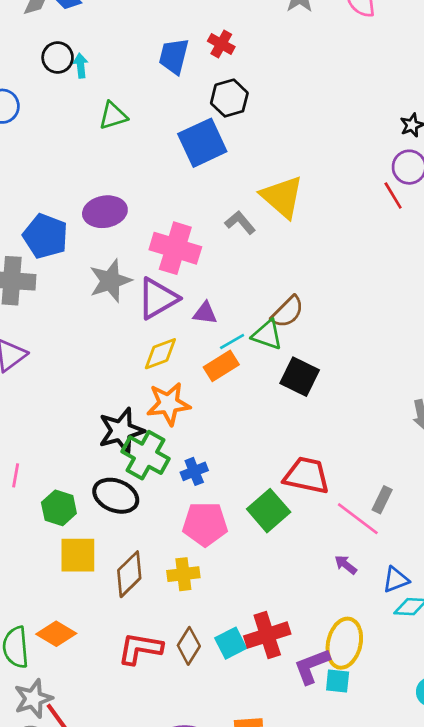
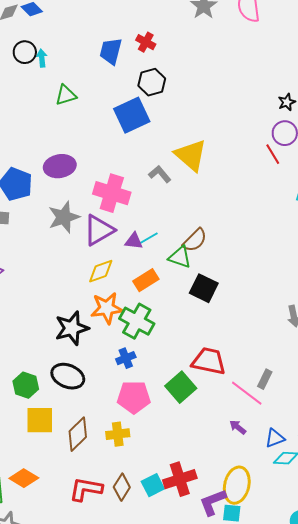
cyan line: (232, 342) -> (149, 238), moved
green cross: (146, 455) -> (137, 321), moved

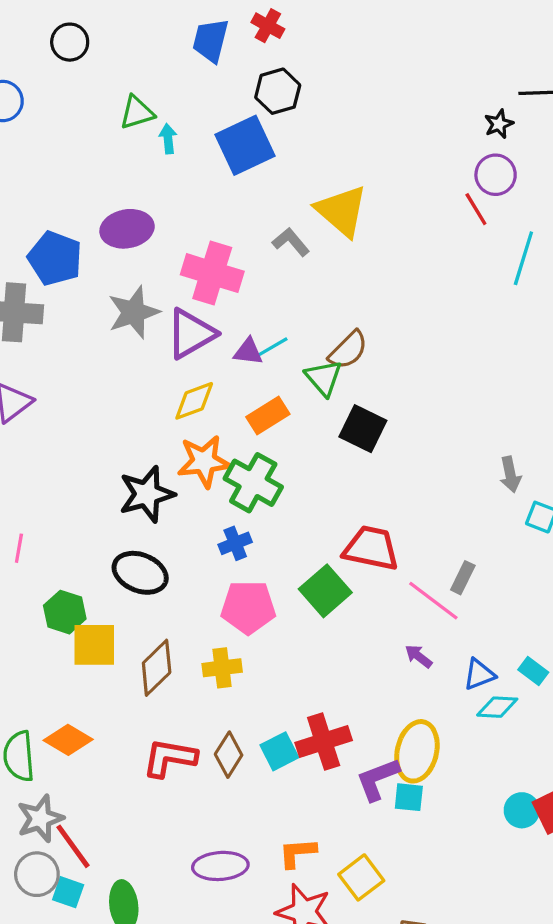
cyan arrow: (42, 58) -> (168, 139), moved
green triangle: (180, 257) -> (324, 378), turned 30
green hexagon: (26, 385) -> (65, 612), moved

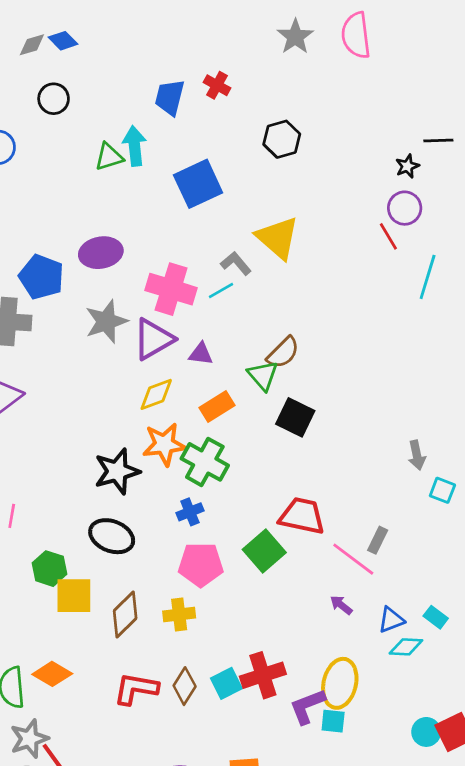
black hexagon: (278, 91) -> (282, 139), moved
cyan arrow: (168, 139) -> (135, 146), moved, size x1.6
cyan line: (273, 347) -> (221, 290), moved

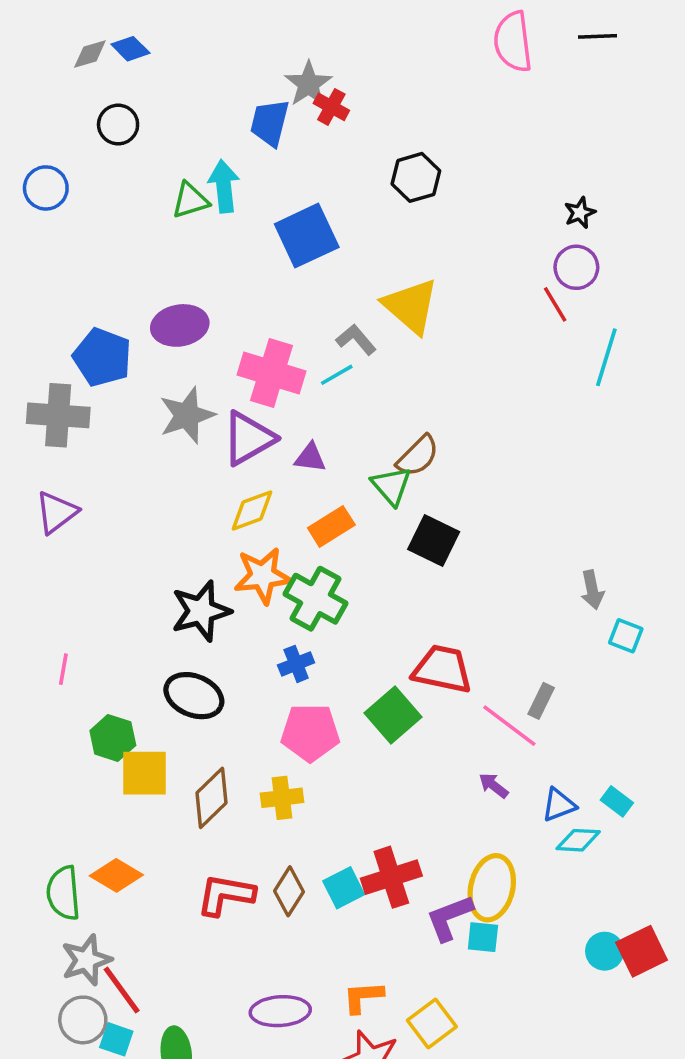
gray star: (295, 37) -> (308, 84), moved
black line: (438, 141) -> (598, 36), moved

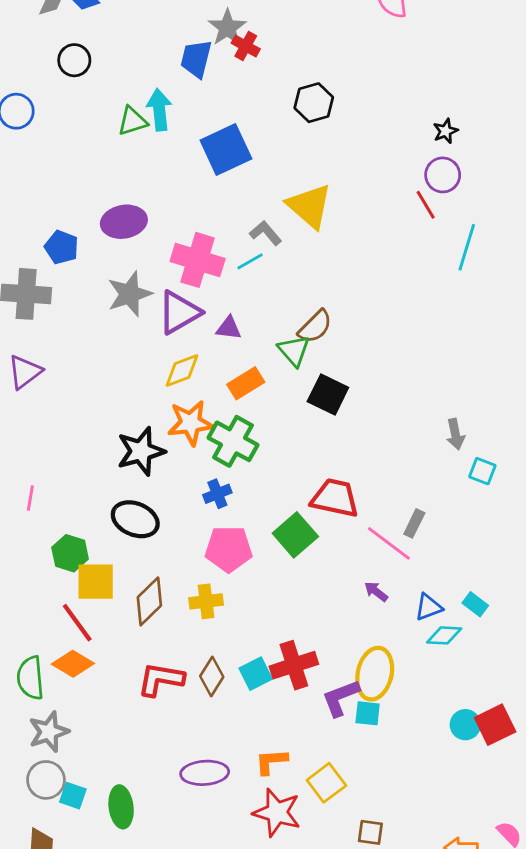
blue pentagon: (102, 357) -> (62, 247), size x0.7
red line: (122, 990) -> (77, 623), moved

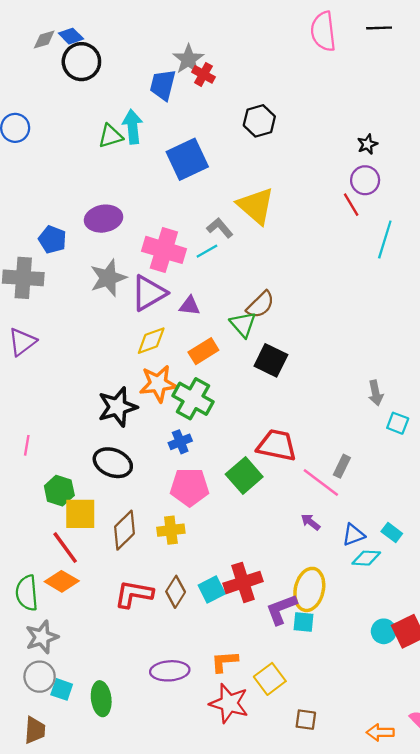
black circle: (74, 60) -> (81, 62), moved, size x1.4

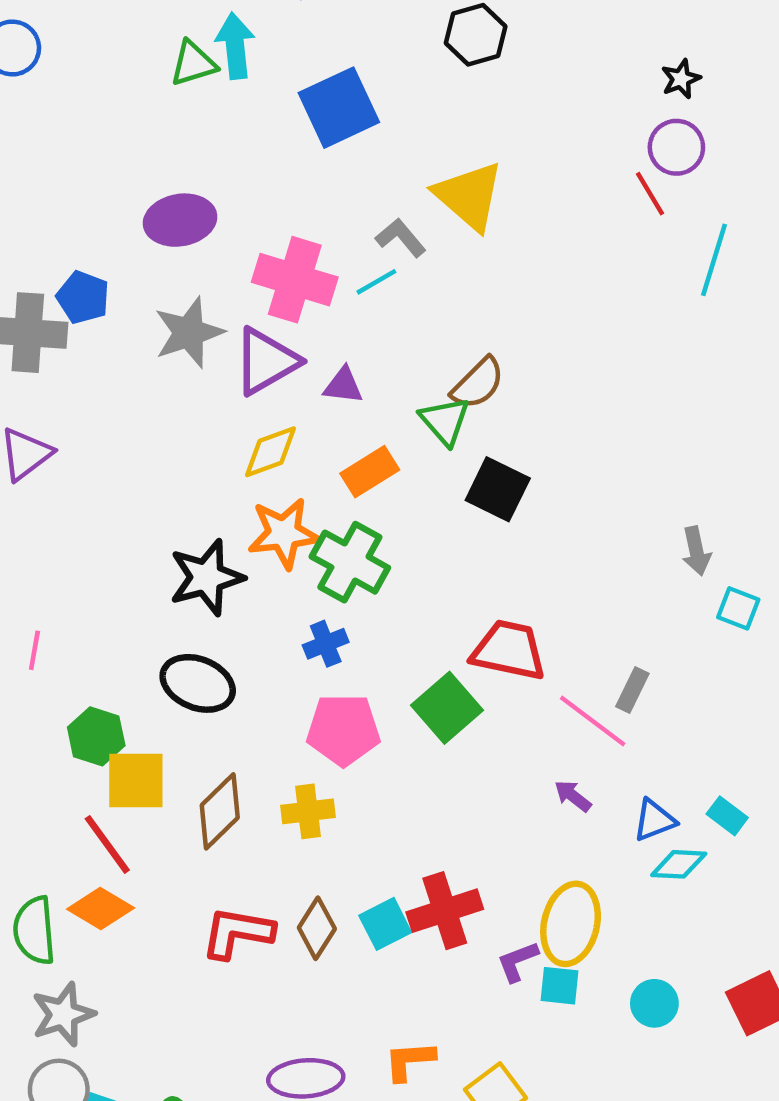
blue pentagon: (52, 239) -> (83, 297), moved
purple L-shape: (281, 609) -> (518, 961), size x0.7
cyan circle: (384, 631) -> (654, 1003), moved

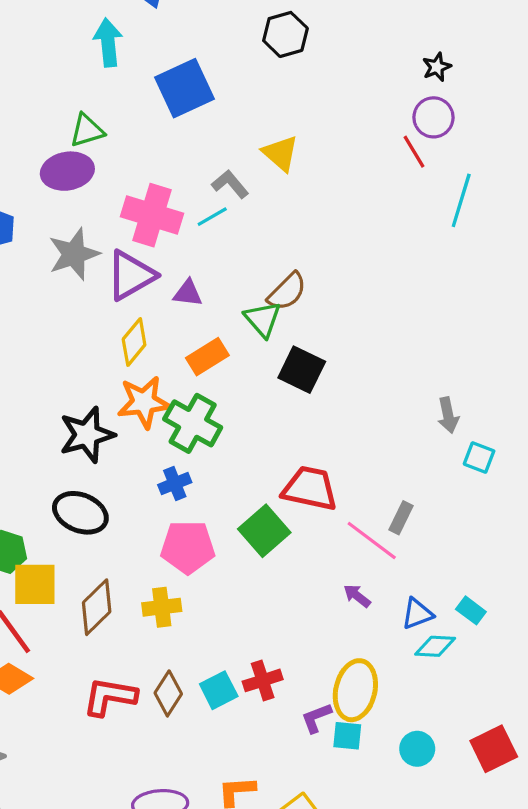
green triangle: (193, 63) -> (87, 130), moved
yellow triangle: (469, 196) -> (281, 153), size x0.7
yellow diamond: (270, 452) -> (134, 342), turned -30
red cross: (445, 911) -> (263, 680), size x0.7

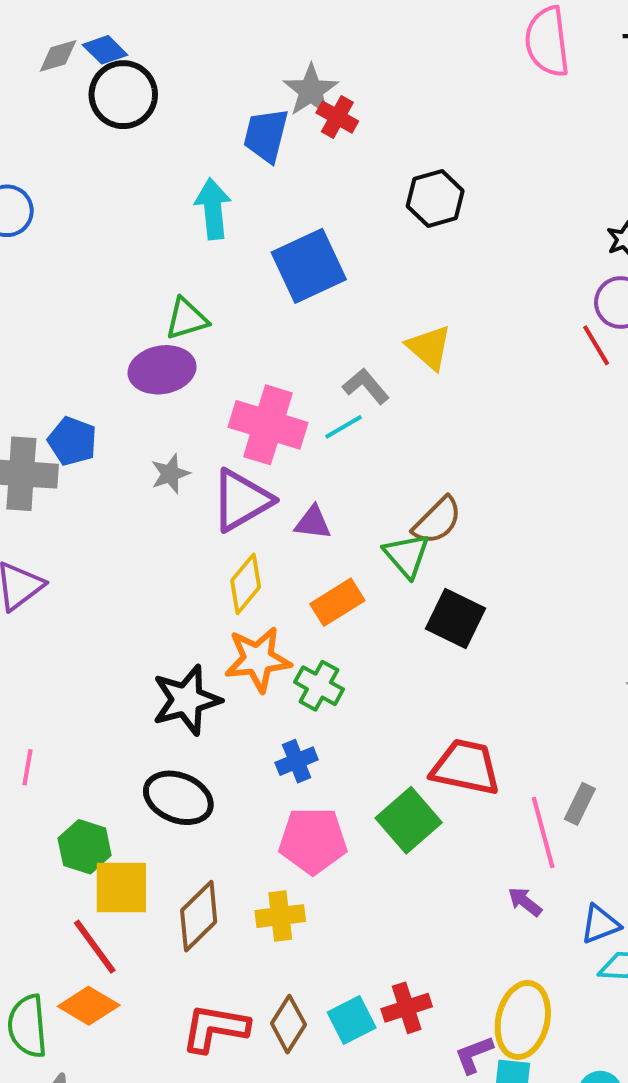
gray star: (74, 254) -> (170, 474), size x0.6
green cross: (193, 423) -> (319, 686), size x0.7
pink line: (372, 540) -> (543, 832), turned 38

